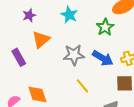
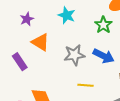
orange triangle: (41, 40) -> (40, 42), turned -42
yellow line: (82, 86) -> (85, 85), turned -42

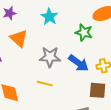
green star: (103, 25) -> (84, 32), turned -30
yellow line: (85, 85) -> (45, 84), moved

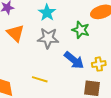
gray star: (50, 57) -> (48, 38), moved

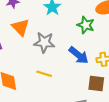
gray star: (48, 38) -> (44, 42), moved

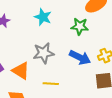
orange triangle: (20, 27) -> (21, 71), moved

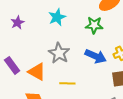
cyan star: (43, 17) -> (57, 17), turned 30
gray star: (44, 53) -> (59, 53), turned -30

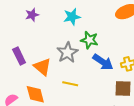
green star: (94, 25) -> (89, 40), moved

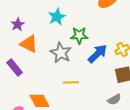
blue arrow: (103, 62) -> (97, 54), turned -65
orange triangle: (42, 67) -> (29, 44), moved

